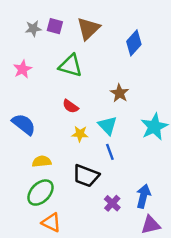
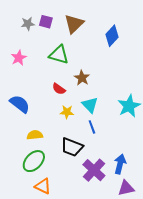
brown star: (120, 93) -> (82, 78), moved
purple cross: (112, 203) -> (94, 170), size x1.6

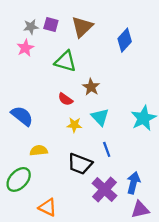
pink star: (19, 58) -> (25, 48), moved
blue line: (92, 127) -> (107, 149), moved
green ellipse: (34, 161) -> (19, 179), moved

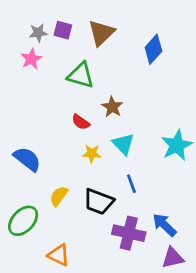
blue semicircle: (22, 116) -> (27, 159), moved
yellow semicircle: (39, 150) -> (59, 196), moved, turned -48
blue arrow: (133, 183) -> (164, 225), turned -60
purple cross: (104, 190) -> (129, 233), turned -30

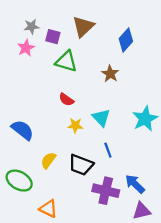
purple square: (63, 30) -> (53, 37), moved
brown star: (112, 107) -> (110, 74), moved
green ellipse: (23, 221) -> (19, 181), turned 75

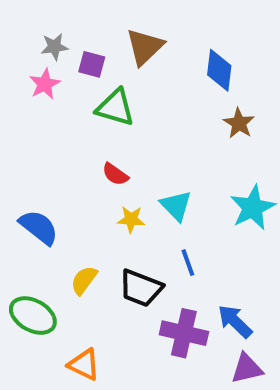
blue diamond: (126, 40) -> (219, 70), turned -35
brown star: (110, 74) -> (239, 123), moved

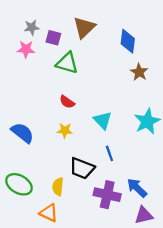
pink star: (45, 84) -> (26, 49), turned 30
yellow star: (131, 219) -> (65, 131), moved
yellow semicircle: (84, 280) -> (58, 187), moved, turned -30

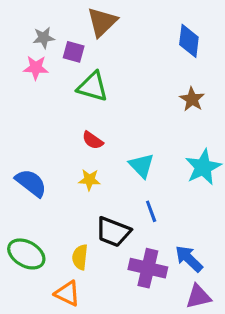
brown triangle: (84, 27) -> (102, 22), moved
blue diamond: (128, 41) -> (189, 41), moved

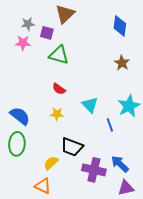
blue line: (151, 211) -> (110, 125), moved
green ellipse: (26, 254) -> (17, 144), moved, turned 65
yellow semicircle: (80, 257) -> (51, 163), turned 42

